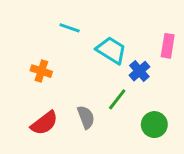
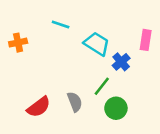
orange cross: (41, 71) -> (18, 43), moved, turned -30
green circle: (154, 125) -> (116, 108), moved

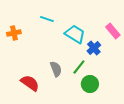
pink rectangle: (146, 40) -> (113, 31), turned -49
gray semicircle: (75, 102) -> (56, 69), moved
red semicircle: (39, 107) -> (30, 83), turned -108

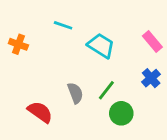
orange cross: (14, 33) -> (18, 44), turned 32
blue cross: (94, 48) -> (151, 78), moved

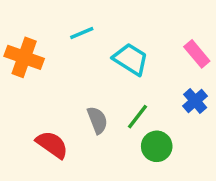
cyan line: (63, 25) -> (82, 33), turned -42
orange cross: (18, 44) -> (24, 57), size x1.5

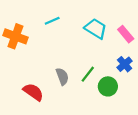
cyan trapezoid: (131, 59) -> (96, 29), moved
green circle: (157, 146) -> (108, 86), moved

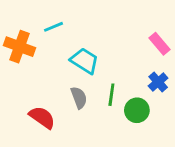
cyan line: (52, 21) -> (53, 27), moved
cyan trapezoid: (96, 29) -> (85, 61), moved
green line: (88, 74) -> (111, 95), turned -30

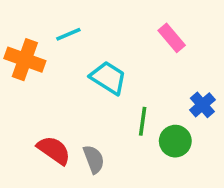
pink rectangle: (160, 44) -> (172, 38), moved
gray semicircle: (79, 98) -> (94, 159), moved

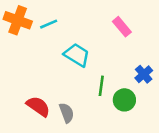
orange cross: (25, 60) -> (18, 20), moved

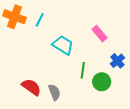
cyan line: (49, 24) -> (40, 20), turned -40
pink rectangle: (122, 27) -> (100, 34), moved

